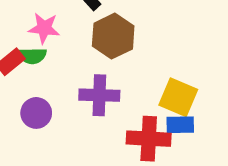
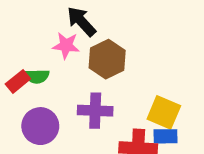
pink star: (44, 28) -> (66, 45), moved
purple circle: (36, 113) -> (40, 126), size x1.4

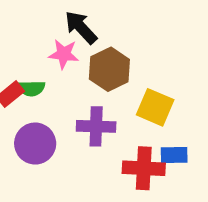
yellow square: (164, 112) -> (155, 107), moved

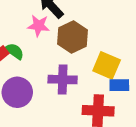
green semicircle: (31, 88) -> (14, 51), turned -144
blue rectangle: (174, 155) -> (119, 85), moved

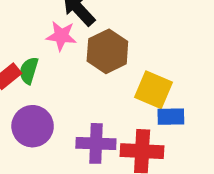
green semicircle: (14, 51) -> (29, 70), turned -108
purple cross: (63, 80) -> (96, 143), moved

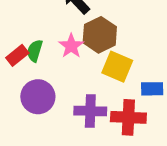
pink star: (61, 36) -> (71, 46), moved, turned 30
yellow square: (154, 90) -> (117, 67), moved

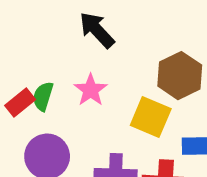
brown hexagon: (100, 35) -> (180, 76), moved

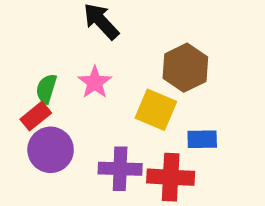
red rectangle: (20, 103) -> (36, 116), moved

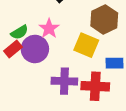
green semicircle: (46, 89) -> (19, 32), turned -138
purple circle: (51, 150) -> (35, 49), moved

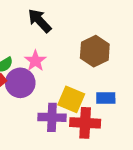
yellow square: (86, 45) -> (71, 99), moved

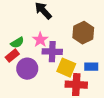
purple circle: (20, 83) -> (27, 69), moved
purple cross: (52, 117) -> (52, 52), moved

